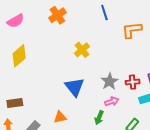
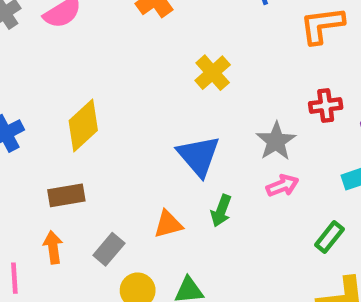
yellow diamond: (19, 56) -> (83, 125), moved
red cross: (133, 82) -> (326, 105), moved
green arrow: (99, 118) -> (221, 211), moved

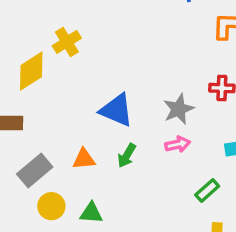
yellow cross: (213, 73) -> (67, 42), moved
blue triangle: (198, 156) -> (117, 110), turned -36
gray rectangle: (109, 249) -> (35, 170), size x1.4

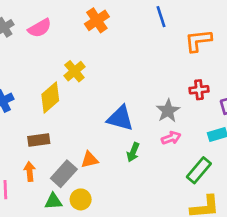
orange triangle: (84, 159) -> (90, 160), moved
green rectangle: (207, 191) -> (199, 170), size x1.4
green triangle: (91, 213) -> (53, 201), moved

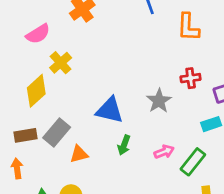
pink semicircle: (40, 28) -> (38, 34), moved
orange L-shape: (198, 41) -> (188, 27), turned -80
pink arrow: (171, 138) -> (164, 152), moved
gray rectangle: (64, 174) -> (57, 132), moved

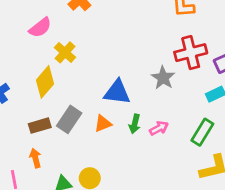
red cross: (191, 78) -> (191, 53), size x1.6
pink arrow: (164, 152) -> (159, 128), moved
orange triangle: (79, 154) -> (103, 124), moved

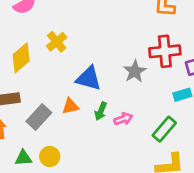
yellow cross: (65, 52) -> (57, 42), moved
gray rectangle: (69, 119) -> (39, 117), moved

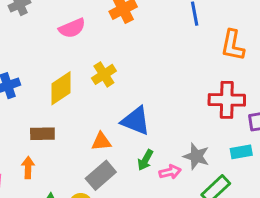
gray star: (135, 71) -> (196, 156), moved, turned -30
orange triangle: (70, 106) -> (101, 142), moved
gray rectangle: (39, 117) -> (101, 175), moved

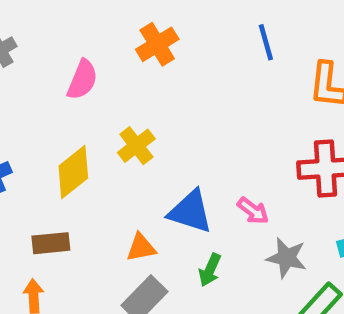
pink semicircle: (72, 28) -> (82, 80), turned -40
pink arrow: (170, 172) -> (253, 211), moved, turned 55

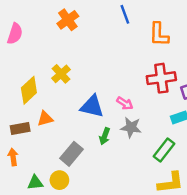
pink semicircle: (82, 80) -> (15, 34), moved
orange triangle: (141, 248) -> (45, 119), moved
gray star: (287, 258) -> (131, 127), moved

